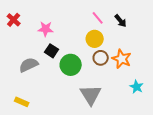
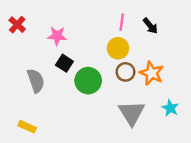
pink line: (98, 18) -> (122, 22), turned 48
gray semicircle: (29, 65) -> (36, 81), turned 96
gray triangle: (91, 95) -> (132, 113), moved

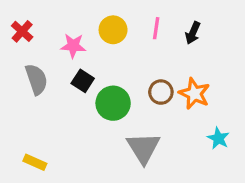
black arrow: (150, 26) -> (193, 33), turned 63
yellow circle: (118, 48) -> (113, 30), moved
gray semicircle: (36, 81) -> (36, 79), moved
gray triangle: (132, 113) -> (143, 148), moved

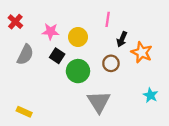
yellow circle: (113, 30) -> (78, 37), moved
black arrow: (193, 33) -> (122, 39), moved
gray semicircle: (36, 79) -> (25, 55), turned 45
orange star: (194, 94) -> (142, 52), moved

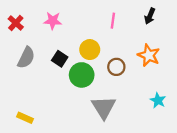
pink star: (51, 32) -> (53, 21), moved
yellow circle: (78, 37) -> (90, 50), moved
black arrow: (122, 39) -> (150, 16), moved

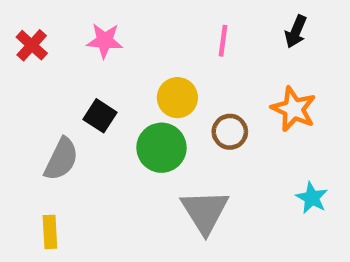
gray semicircle: (26, 58) -> (61, 159), moved
black square: (60, 59) -> (100, 116), moved
yellow rectangle: (25, 118) -> (50, 232), turned 63

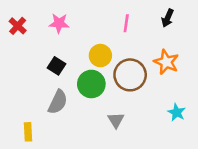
brown circle: (230, 132) -> (130, 75), size x1.6
gray semicircle: (61, 159) -> (58, 102), moved
gray triangle: (205, 211) -> (116, 120), size x0.6

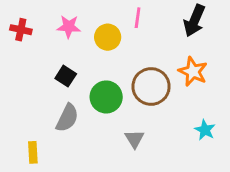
black arrow: (168, 18) -> (194, 21), size x1.5
pink line: (126, 23) -> (138, 18), moved
red cross: (18, 26) -> (21, 30), turned -30
yellow circle: (100, 56) -> (108, 37), moved

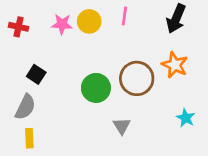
yellow circle: (108, 37) -> (89, 21), moved
black square: (66, 76) -> (36, 74), moved
gray semicircle: (67, 118) -> (25, 107), moved

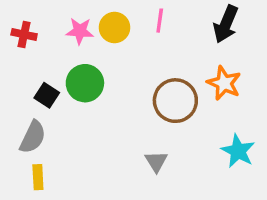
green circle: (96, 88) -> (85, 83), moved
cyan star: (186, 118) -> (238, 151), size x1.4

